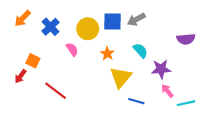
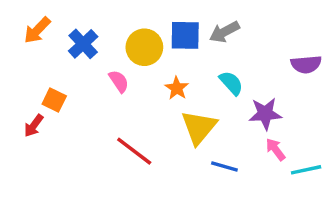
red line: (56, 91) -> (134, 151), moved

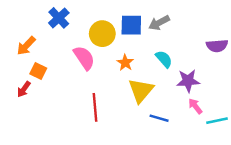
orange arrow: (37, 30) -> (26, 46), moved
blue cross: (83, 44) -> (59, 18), moved
pink semicircle: (119, 81) -> (84, 58), size x1.5
red line: (134, 151) -> (95, 107), turned 48

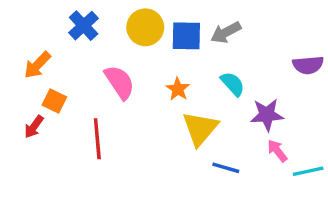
yellow circle: (102, 34) -> (145, 27), moved
red line: (95, 107) -> (97, 139), moved

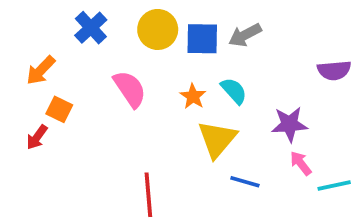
cyan semicircle: (233, 84) -> (234, 91), moved
red line: (97, 139) -> (148, 195), moved

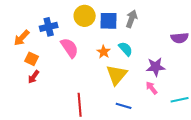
blue cross: (91, 28) -> (49, 27), moved, turned 30
gray arrow: (245, 35) -> (132, 19), turned 138
red arrow: (37, 137) -> (34, 77), moved
pink arrow: (301, 163) -> (152, 88), moved
blue line: (245, 182) -> (124, 106), moved

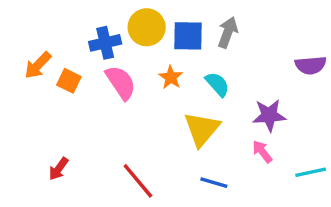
blue cross: (49, 27) -> (105, 43), moved
orange star: (104, 52) -> (171, 77), moved
orange square: (32, 59) -> (69, 81), moved
red arrow: (34, 77) -> (59, 169), moved
red line: (80, 105) -> (138, 181), turned -35

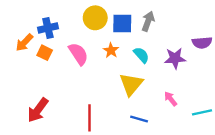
blue cross: (105, 43) -> (48, 28), moved
purple star: (269, 115) -> (175, 58), moved
red arrow: (59, 169) -> (38, 110), size x1.6
red line: (138, 181) -> (90, 118), turned 40

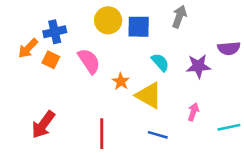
gray arrow: (148, 21) -> (179, 17), moved
orange star: (111, 50) -> (121, 81), moved
yellow triangle: (131, 84) -> (149, 95), turned -40
pink arrow: (171, 99) -> (193, 112), turned 56

